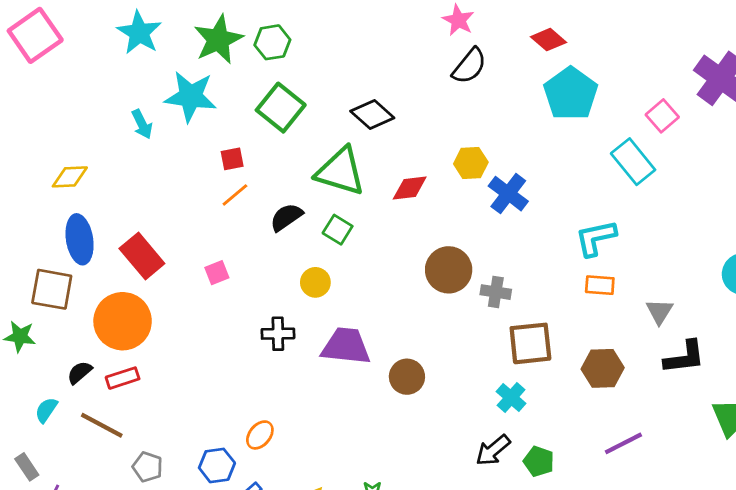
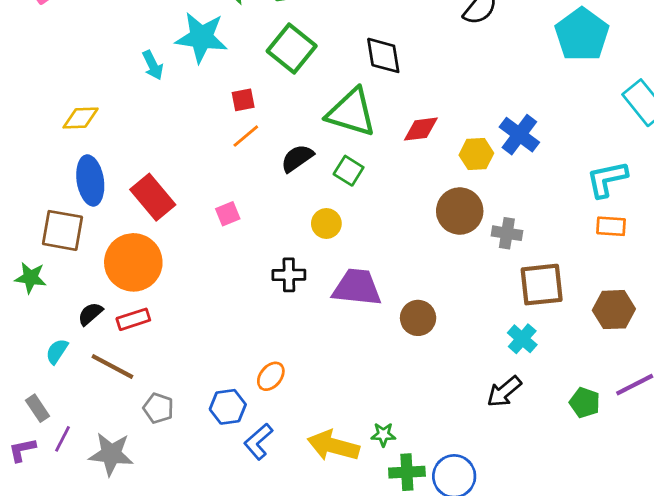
black diamond: (372, 114) -> (383, 55), turned 39
yellow hexagon: (471, 163) -> (476, 154), moved
green pentagon: (539, 461) -> (585, 403), moved

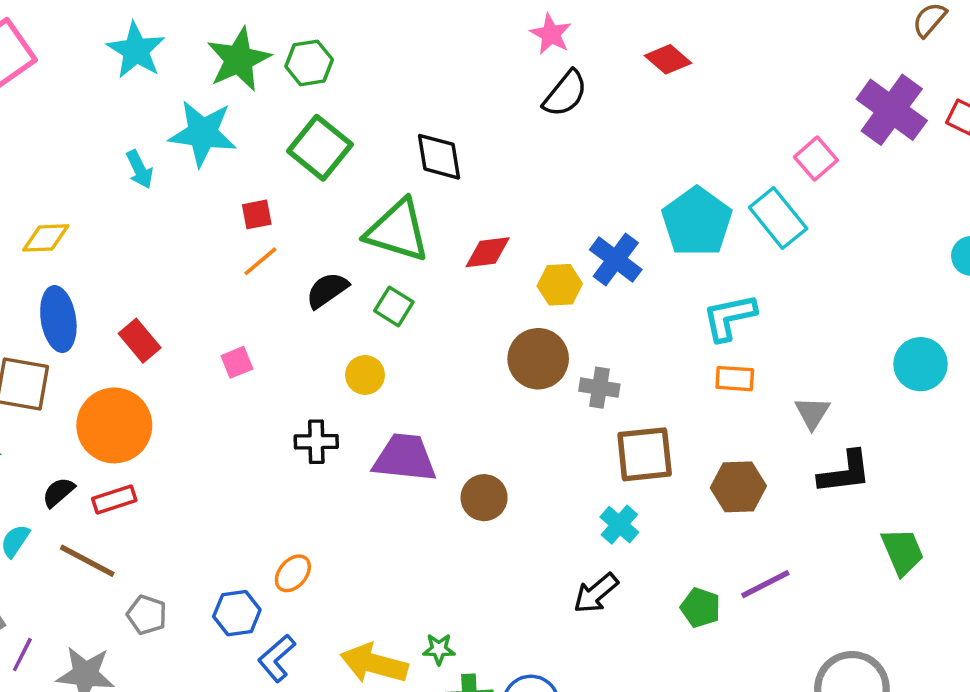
cyan pentagon: (582, 35) -> (697, 222), moved
red rectangle: (153, 197) -> (140, 341), size x0.7

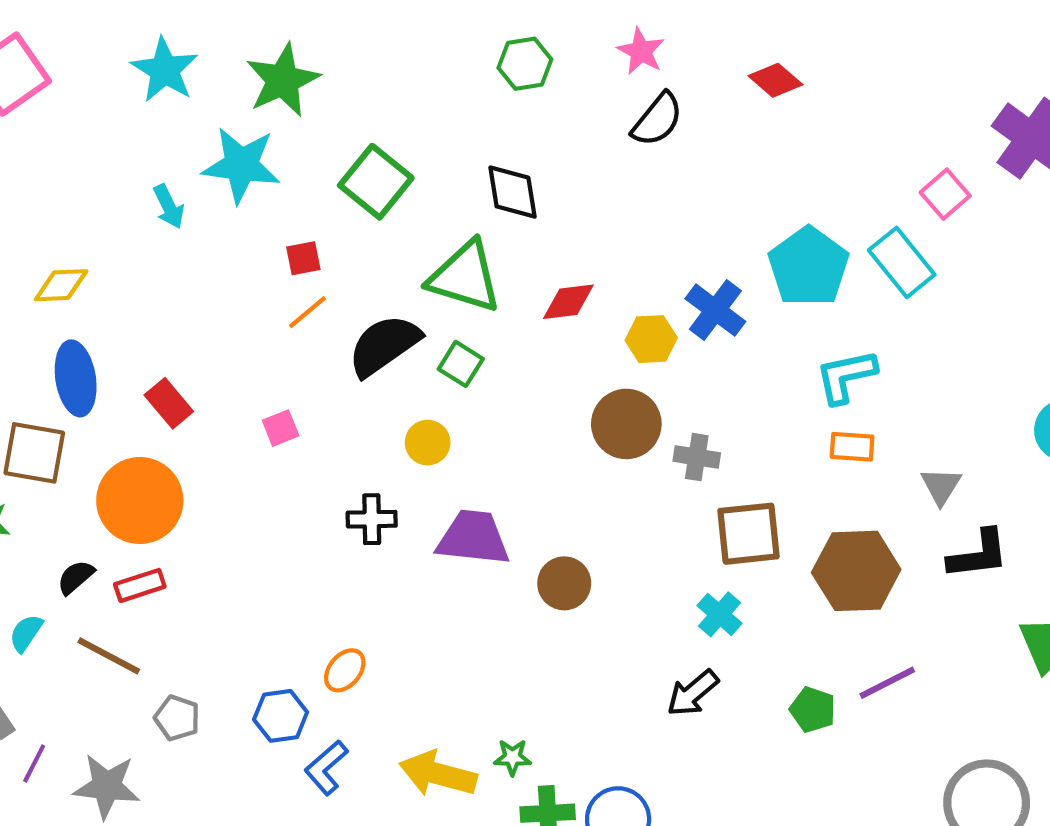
green hexagon: (309, 63) -> (525, 64), moved
black semicircle: (327, 290) -> (384, 345), size x1.5
brown hexagon: (738, 487) -> (856, 571), size x1.4

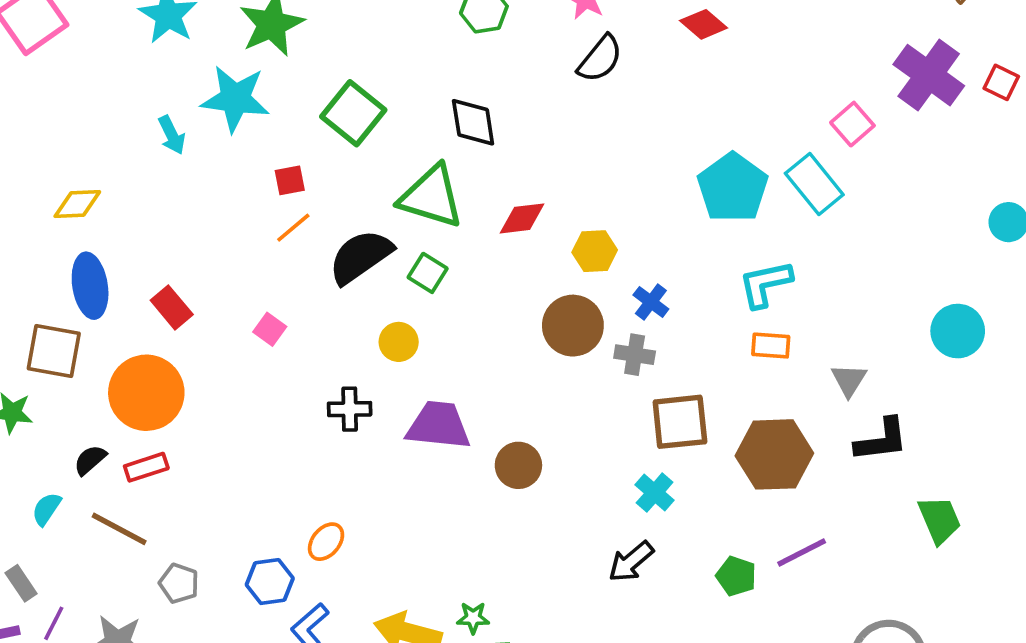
blue cross: (715, 310) -> (651, 302), moved, size x0.7
pink square: (281, 428) -> (270, 329), turned -32

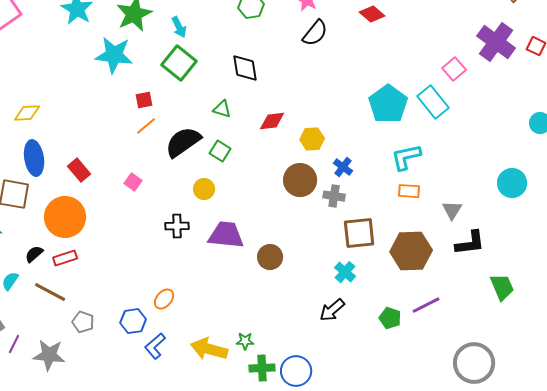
cyan arrow: (172, 135) -> (179, 27), moved
green triangle: (431, 197) -> (222, 109), size x0.5

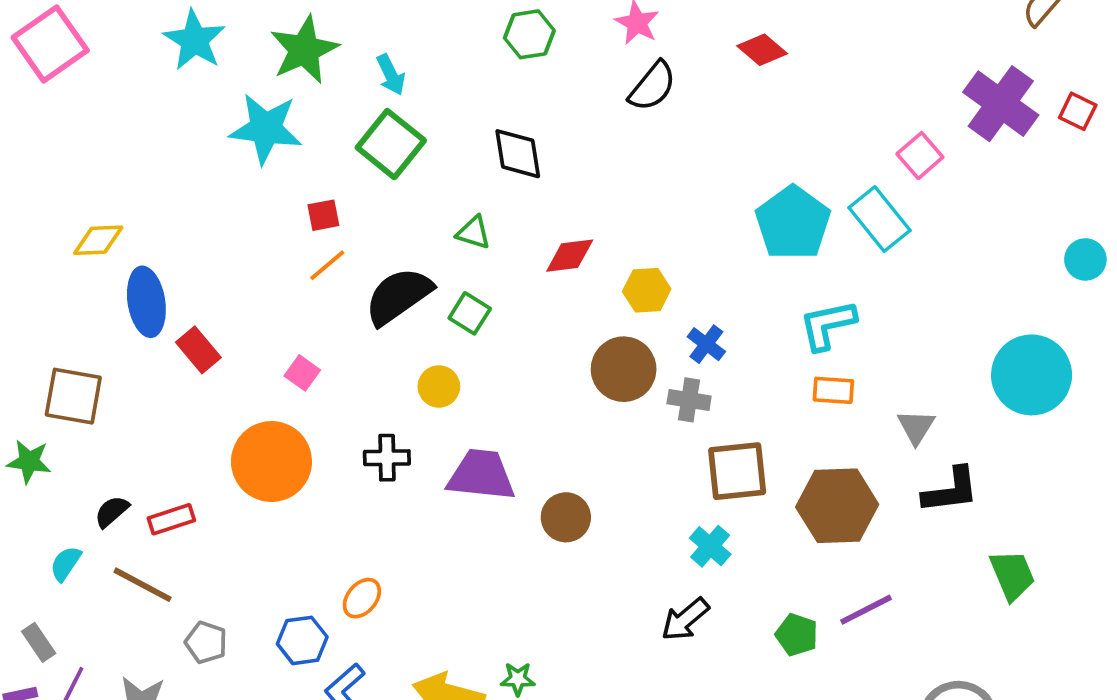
blue ellipse: (34, 158) -> (146, 302), moved
cyan circle: (512, 183) -> (1032, 375), size x1.4
orange circle: (65, 217) -> (271, 462), moved

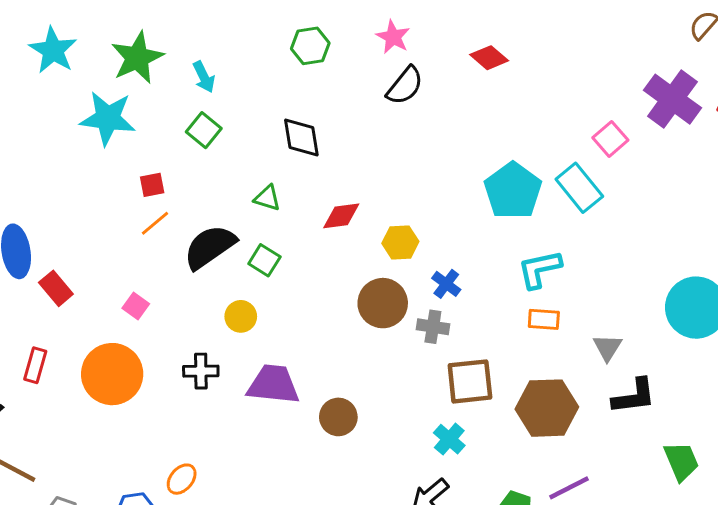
green square: (391, 144) -> (204, 130), size x0.7
red rectangle: (171, 519) -> (35, 365), moved, turned -56

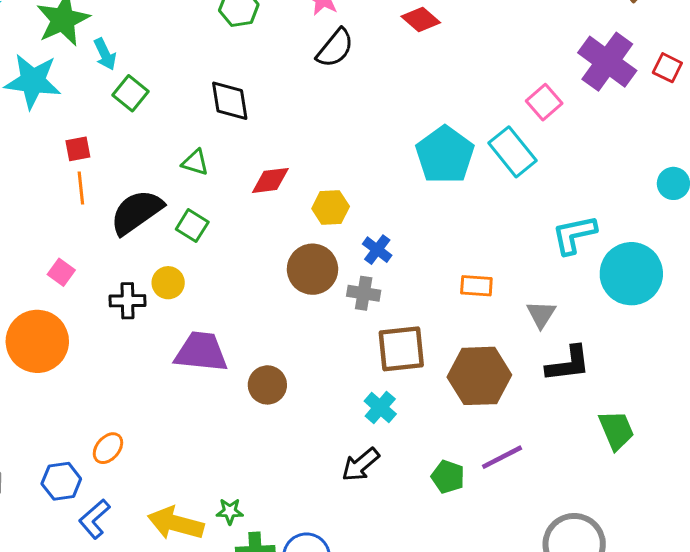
cyan arrow: (204, 77) -> (105, 54), moved
orange line: (155, 223) -> (81, 188), turned -56
cyan L-shape: (539, 269) -> (574, 235), moved
black cross: (201, 371) -> (128, 301), moved

